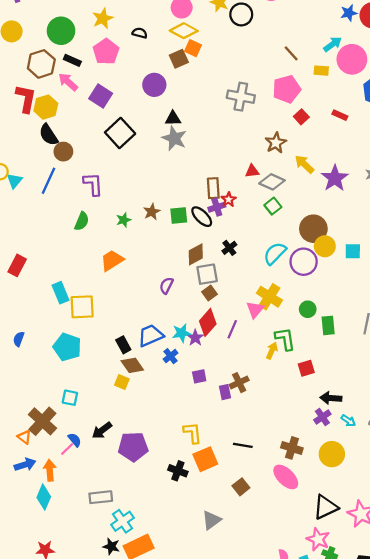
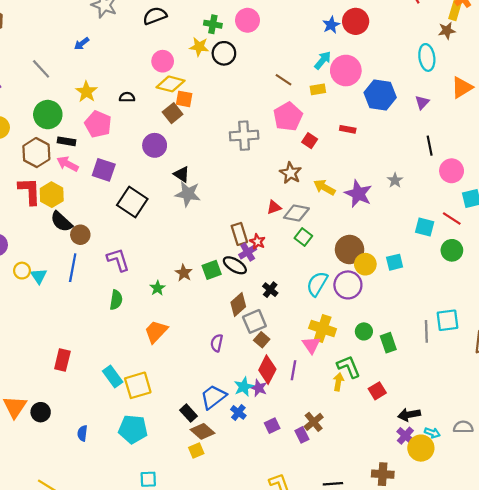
black triangle: (173, 118) -> (182, 174), turned 49
yellow square: (122, 382) -> (196, 451), turned -32
yellow circle: (332, 454) -> (421, 448), moved

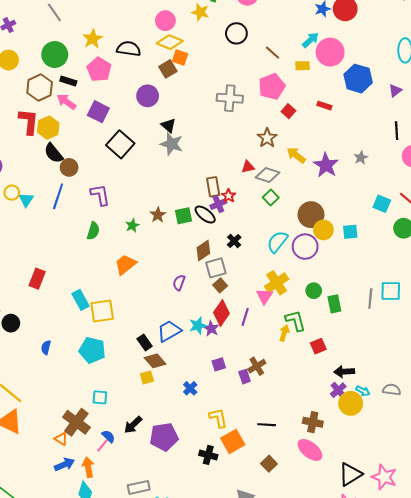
black circle: (224, 53) -> (236, 33), moved
black semicircle: (127, 97) -> (129, 49), size x1.6
yellow cross: (323, 328) -> (277, 283), turned 30
blue cross: (238, 412) -> (190, 388), moved

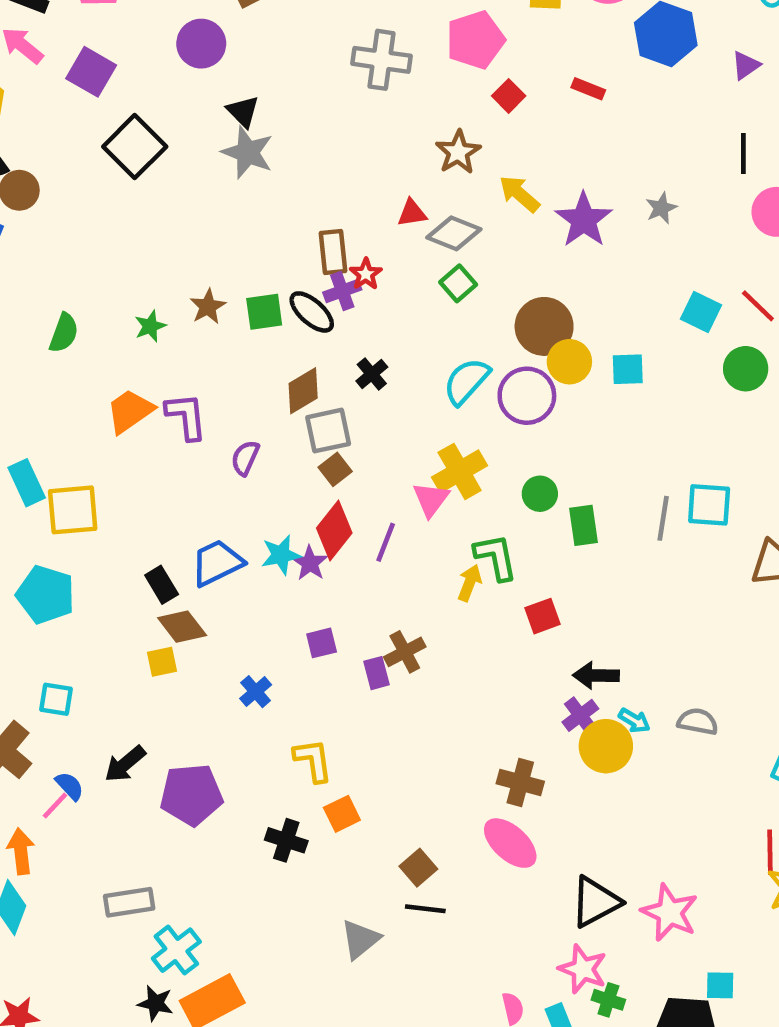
purple L-shape: (100, 195) -> (186, 416), moved
black line: (267, 425) -> (425, 909), moved
orange square: (233, 441) -> (342, 814), size x0.7

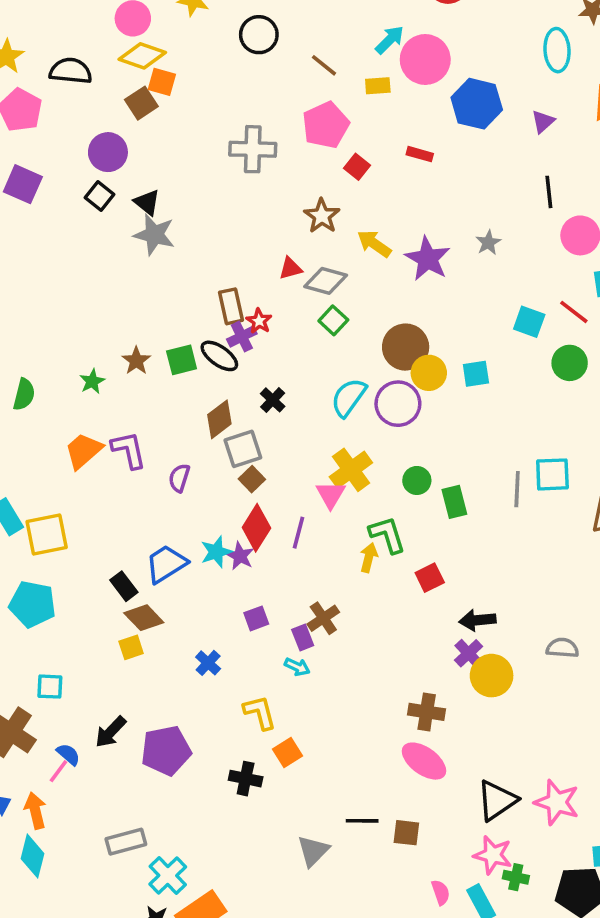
black square: (135, 147) -> (100, 196), moved, size x0.6
cyan arrow: (634, 721) -> (297, 667), moved
brown square: (418, 868) -> (406, 833), moved, turned -36

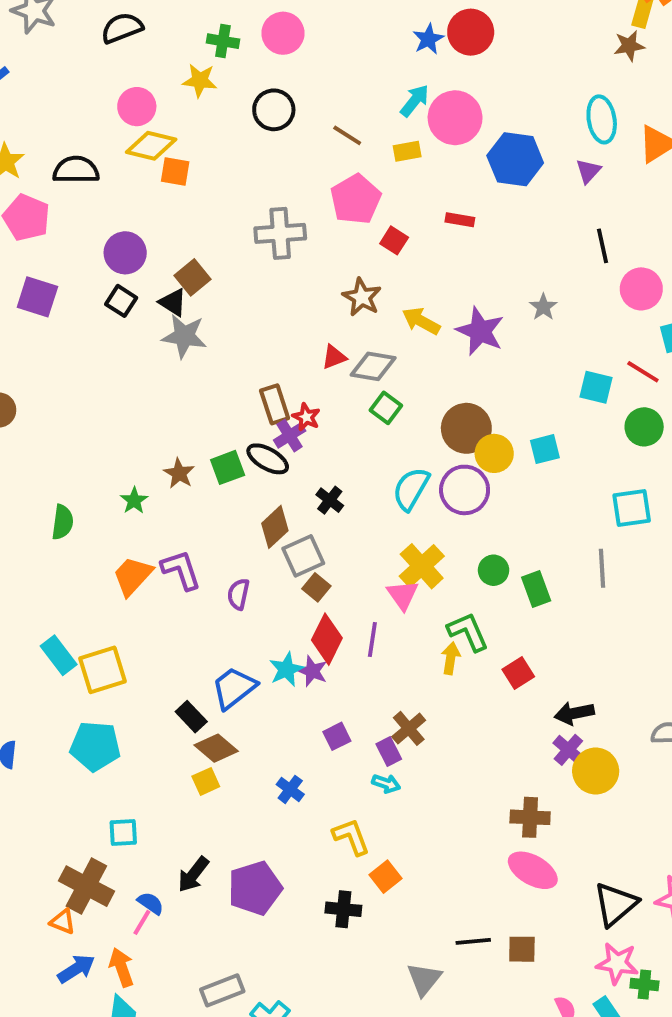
cyan ellipse: (557, 50) -> (602, 119), moved
brown square: (141, 103) -> (192, 277), moved
cyan square: (552, 474) -> (632, 508), moved

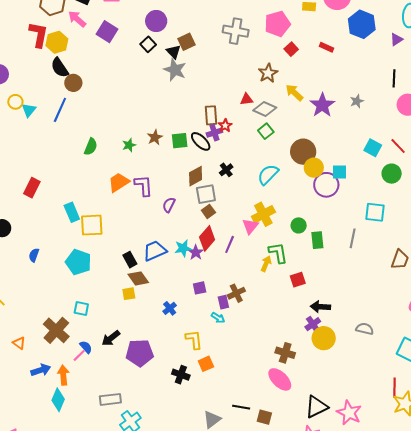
purple circle: (465, 490) -> (326, 185), moved
orange triangle: (63, 922) -> (19, 343), moved

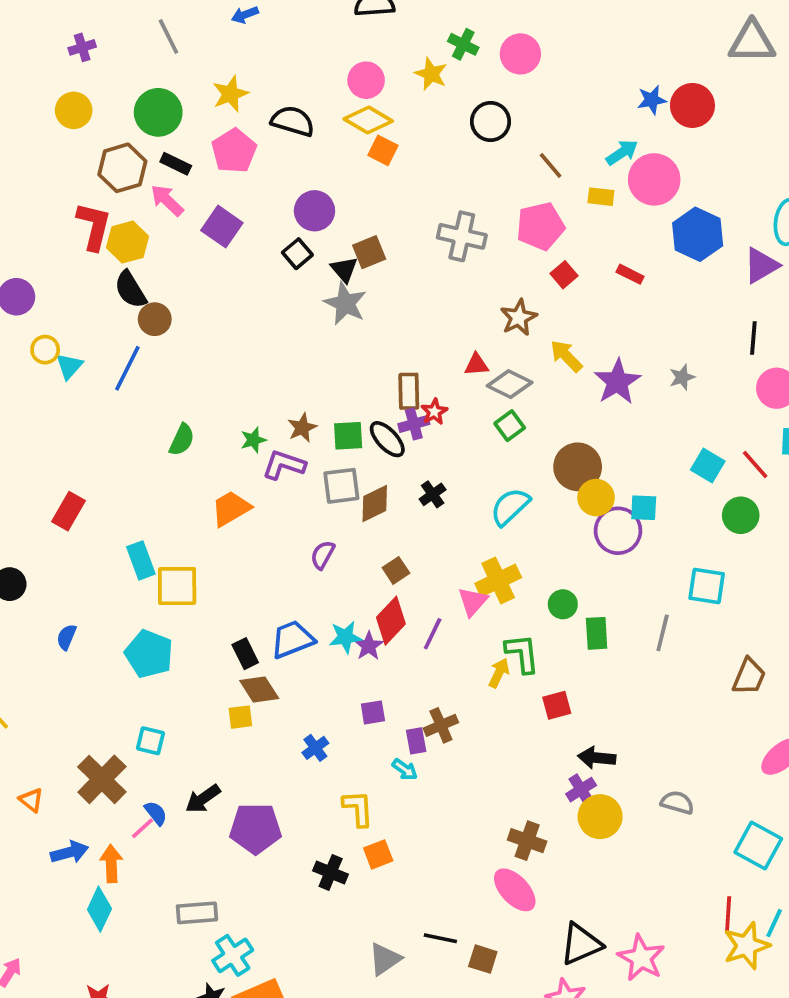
purple triangle: (396, 39) -> (761, 266), size x1.5
purple L-shape: (143, 186) -> (284, 465), moved, turned -70
gray square: (206, 194) -> (341, 486), moved

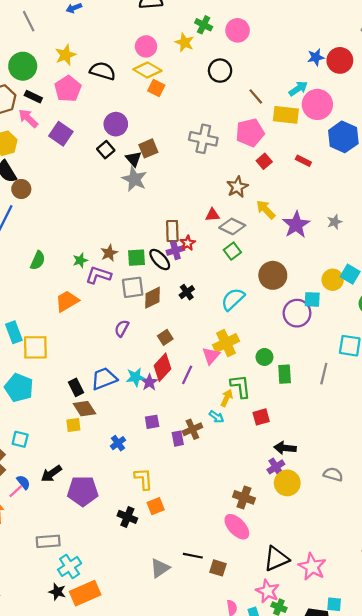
yellow rectangle: (601, 197) -> (286, 115), size x1.6
yellow circle: (596, 498) -> (333, 280), moved
cyan arrow: (405, 769) -> (216, 417), moved

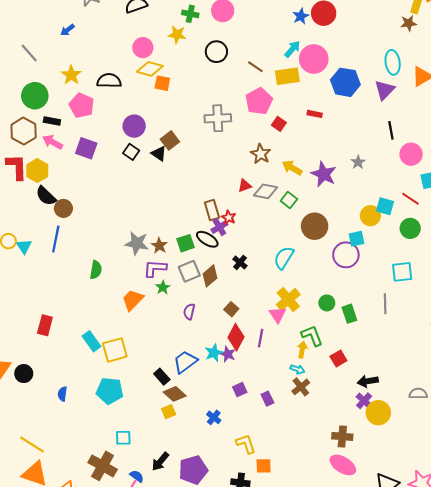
gray star: (134, 179) -> (137, 243), moved
green square: (232, 251) -> (289, 200), moved
green star: (80, 260) -> (163, 287), moved
brown cross: (192, 429) -> (301, 387), moved
orange square: (156, 506) -> (264, 466), turned 35

